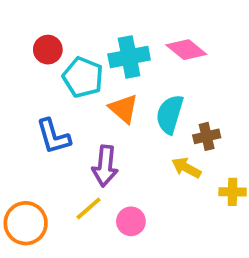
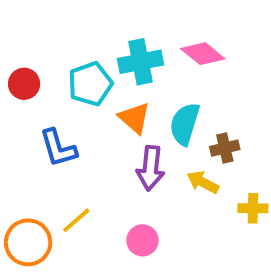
red circle: (48, 50) -> (24, 84), moved
cyan pentagon: (83, 77) -> (90, 84), turned 30
purple arrow: (105, 166) -> (151, 168), moved
yellow line: (88, 208) -> (76, 220), moved

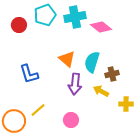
cyan cross: (140, 62) -> (75, 17), moved
red circle: (24, 84) -> (19, 25), moved
cyan pentagon: (90, 84) -> (45, 15), moved

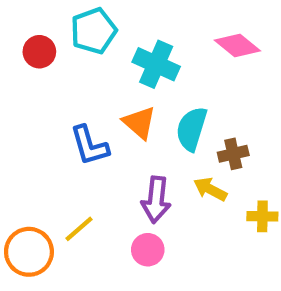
cyan cross: (75, 17) -> (156, 64), moved, turned 35
pink diamond: (101, 27) -> (237, 45), moved
blue L-shape: (29, 74) -> (89, 146), moved
purple arrow: (75, 84) -> (156, 200), moved

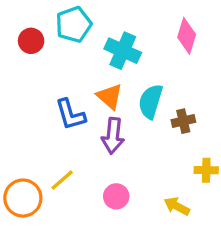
pink diamond: (237, 45) -> (187, 36), turned 68
yellow arrow: (210, 189) -> (177, 206), moved
purple arrow: (156, 200) -> (113, 136), moved

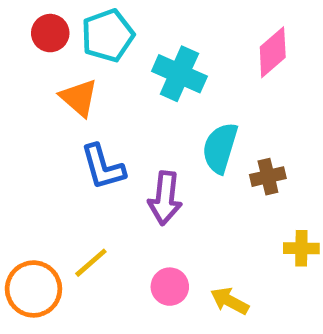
pink diamond: (187, 36) -> (273, 52), turned 32
red circle: (31, 41) -> (50, 33), moved
orange triangle: (110, 96) -> (79, 98), moved
yellow arrow: (177, 206) -> (230, 301), moved

